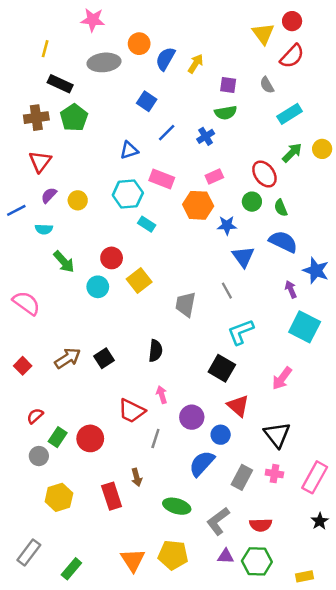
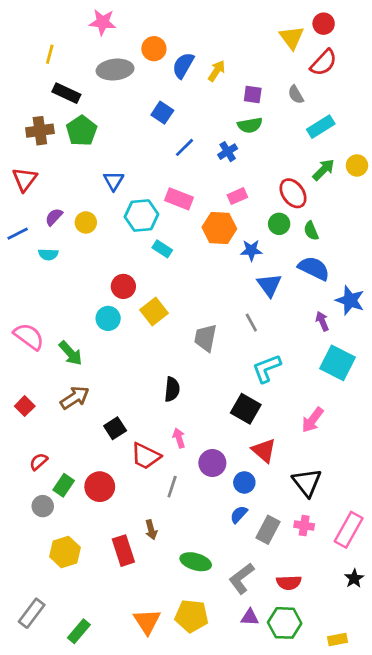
blue triangle: (129, 150) -> (114, 181), moved, turned -42
red triangle: (40, 161) -> (25, 179), moved
green arrow: (64, 262) -> (71, 353), moved
black square: (104, 358) -> (115, 428), moved
blue semicircle: (202, 464) -> (239, 514), moved, size x0.6

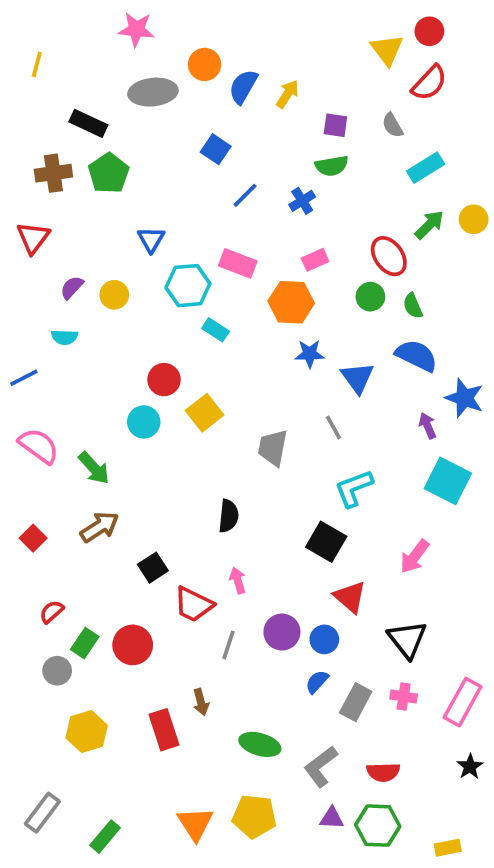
yellow line: (50, 54) -> (37, 64), moved
blue line: (18, 234) -> (24, 378), moved
blue star: (251, 250) -> (310, 354), moved
purple circle: (212, 463) -> (282, 632), moved

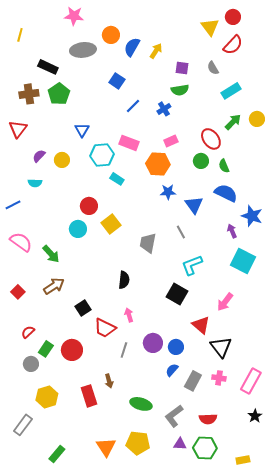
red triangle: (350, 597) -> (201, 325), moved
gray rectangle: (42, 813) -> (23, 425), moved

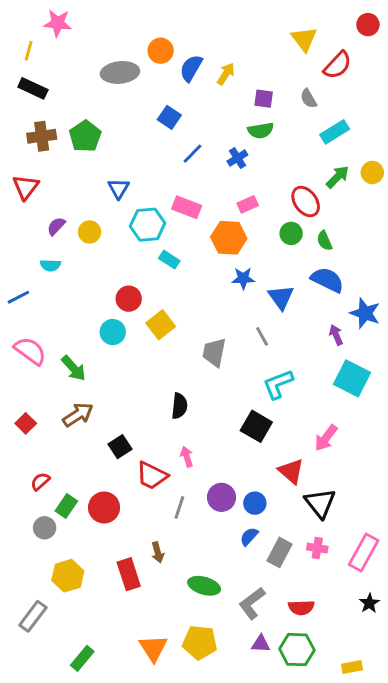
pink star: (74, 16) -> (58, 23), moved
red circle: (233, 17) -> (368, 25), moved
black rectangle: (48, 67) -> (33, 88), moved

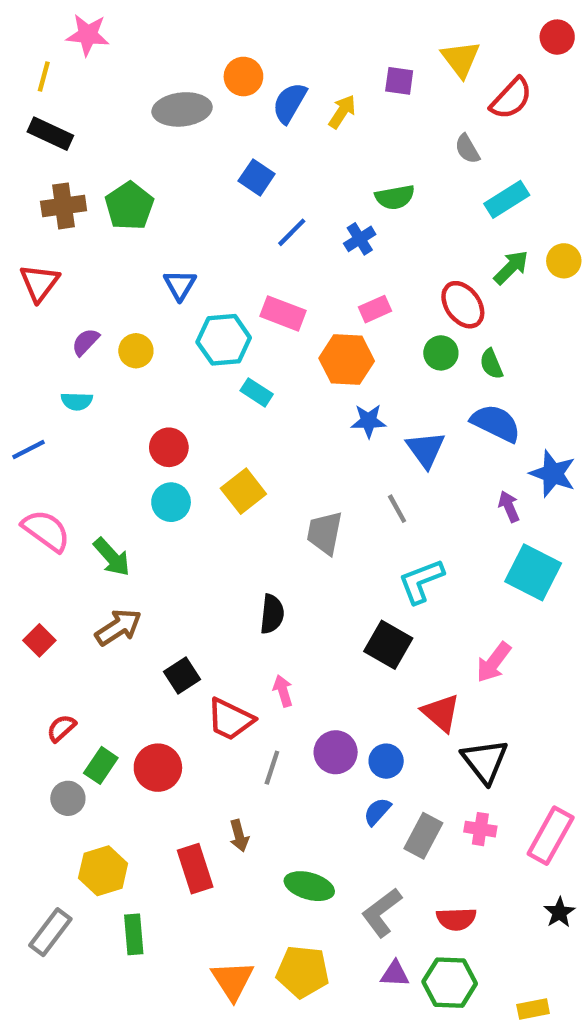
purple square: (264, 99) -> (399, 81), moved
red circle: (129, 299) -> (169, 447), moved
green rectangle: (82, 658) -> (134, 934), moved, turned -45

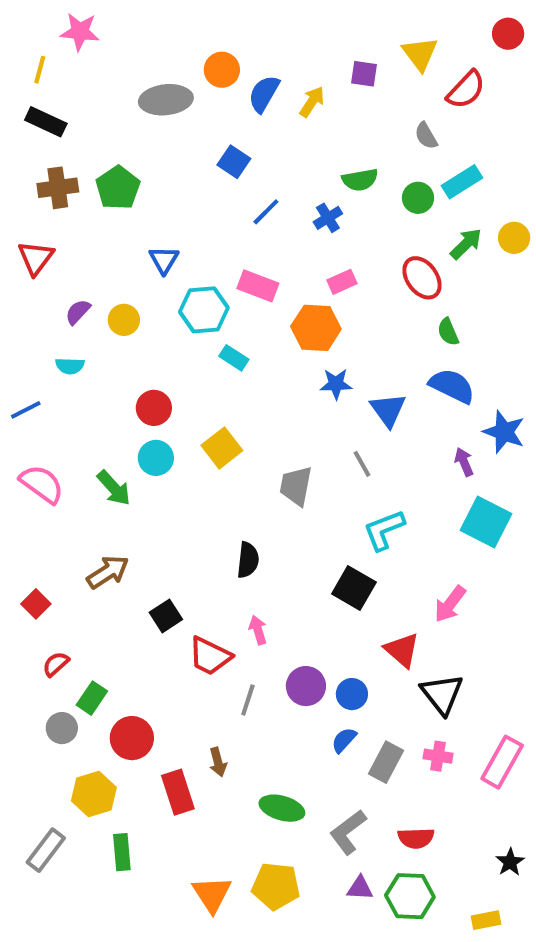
green circle: (441, 353) -> (418, 198), moved
green arrow: (112, 557) -> (114, 488), moved
red square: (39, 640) -> (36, 604), moved
red circle: (158, 768) -> (132, 738), moved
black star: (559, 912) -> (510, 862), moved

